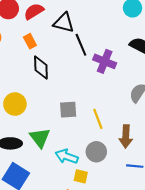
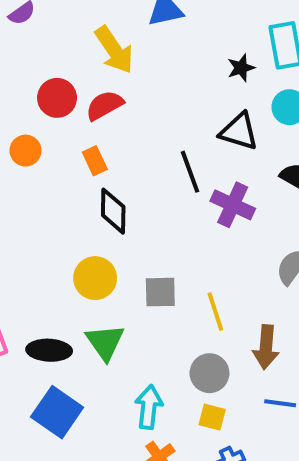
black triangle: (64, 23) -> (239, 131), moved
yellow circle: (15, 104) -> (95, 278), moved
cyan arrow: (67, 156) -> (149, 407), moved, turned 75
yellow square: (81, 176) -> (212, 417), moved

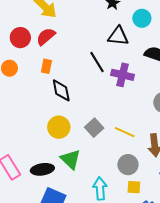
orange rectangle: (95, 161) -> (46, 66), turned 48
gray square: (160, 292) -> (94, 128), turned -30
yellow line: (215, 312) -> (125, 132), turned -36

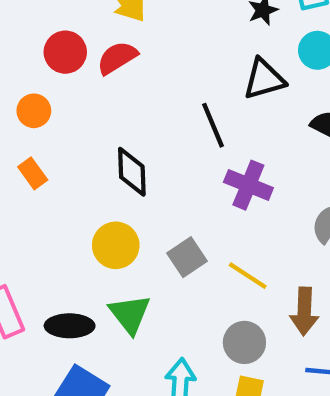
black triangle: (118, 36) -> (264, 79), turned -30
orange rectangle: (46, 66) -> (33, 173), moved, turned -56
purple cross: (123, 75) -> (248, 185), moved

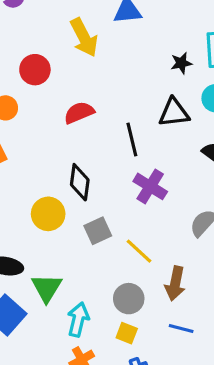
red semicircle: (117, 58) -> (79, 113), moved
black diamond: (132, 172) -> (80, 182), moved
green triangle: (130, 314) -> (47, 288), moved

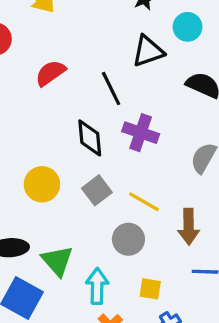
black diamond: (80, 182) -> (90, 138), moved
gray circle: (129, 299) -> (128, 239), moved

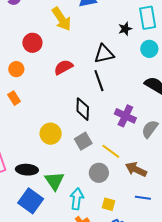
black triangle: (148, 51) -> (104, 54), moved
purple cross: (141, 133) -> (125, 116), moved
brown arrow: (189, 227) -> (136, 169), turned 110

